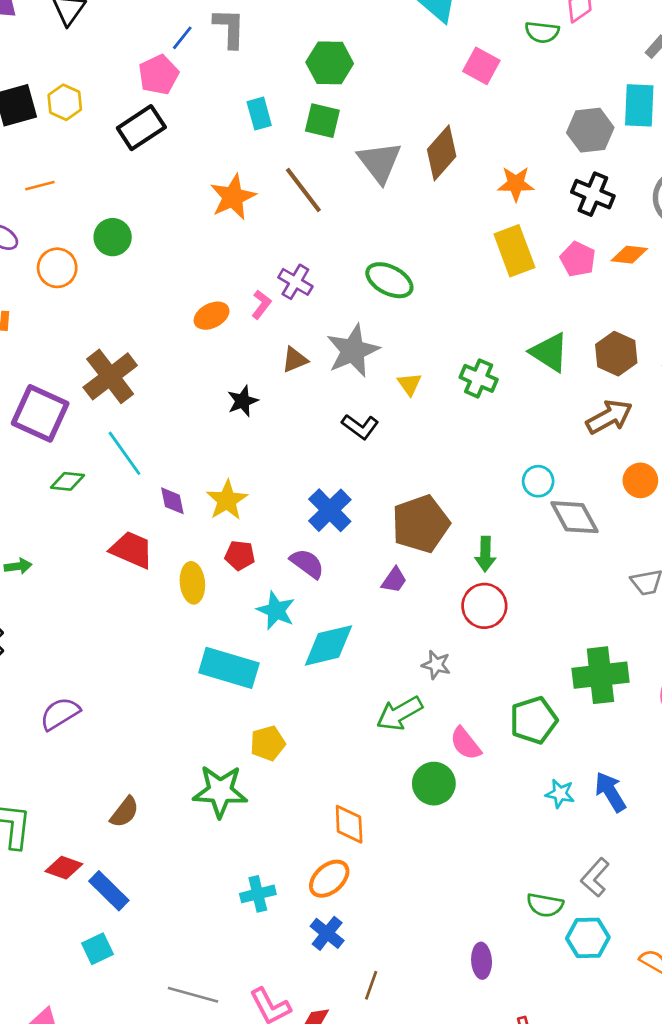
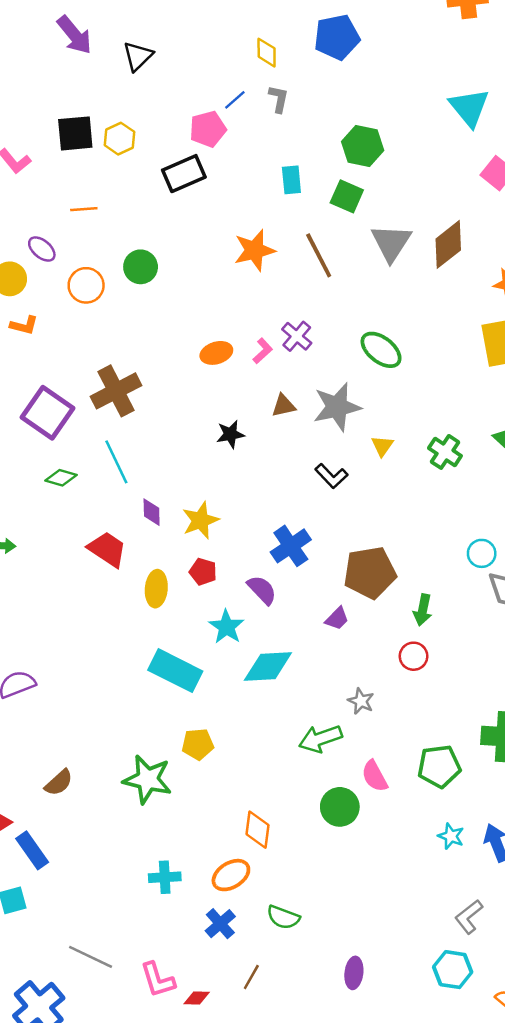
gray L-shape: (229, 28) -> (279, 99), size x0.7
red circle: (484, 606) -> (414, 656), size x0.7
green semicircle: (545, 905) -> (283, 917), moved

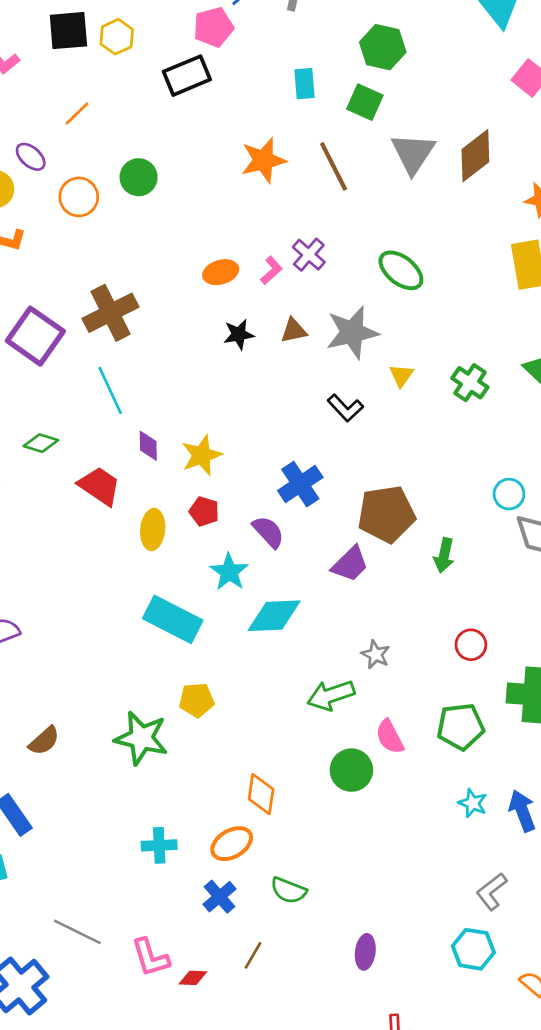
orange line: (84, 209) -> (77, 114), turned -40
black star: (230, 434) -> (239, 334), moved
green diamond: (61, 478) -> (41, 443), moved
purple trapezoid: (337, 619) -> (350, 564), size x1.4
red circle: (414, 656) -> (471, 645), moved

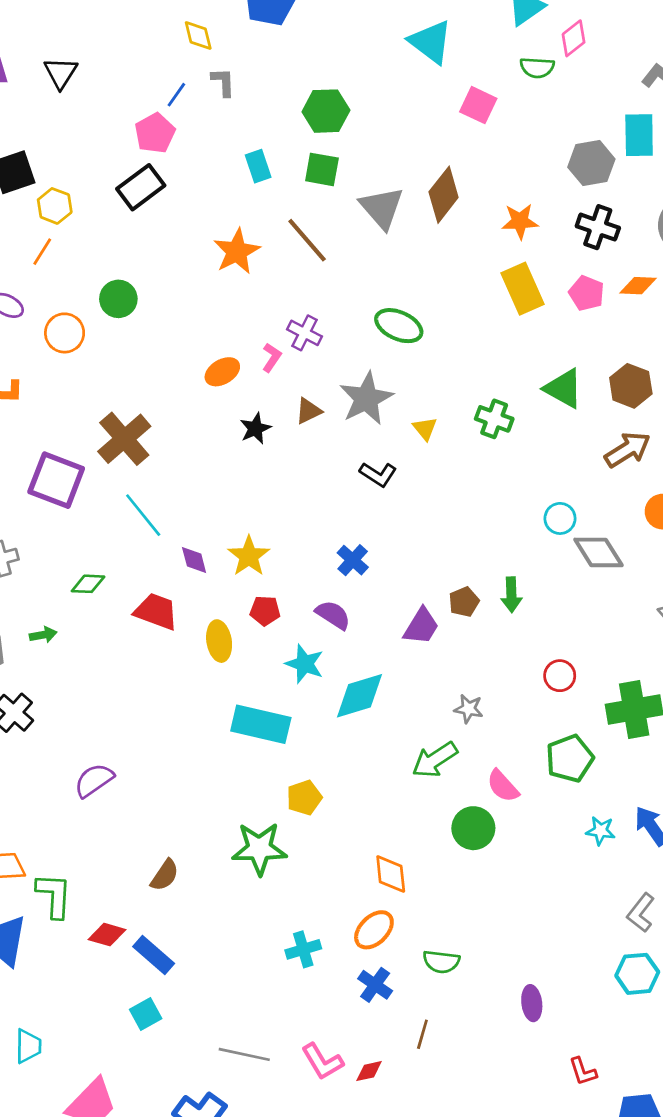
yellow hexagon: (117, 37) -> (55, 206), moved
blue cross: (300, 484) -> (353, 560), size x0.7
brown pentagon: (386, 514) -> (464, 602), moved, size x0.5

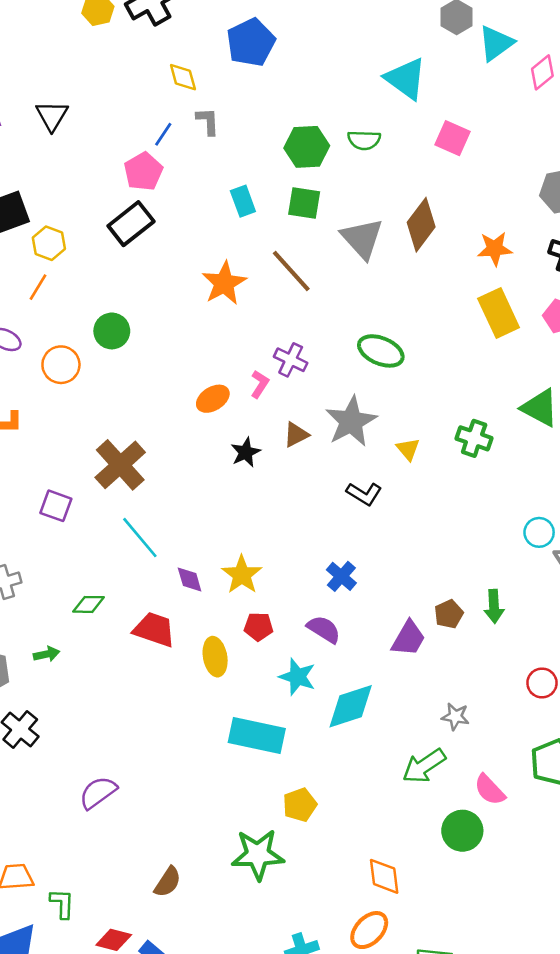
green semicircle: (537, 68) -> (364, 140), moved
purple square: (56, 480) -> (56, 506), size x0.6
green L-shape: (54, 895) -> (62, 904), size x0.7

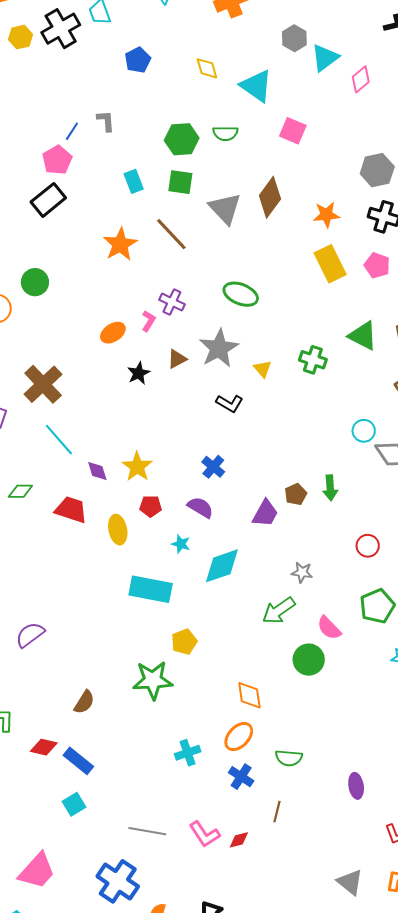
blue pentagon: (251, 42) -> (138, 60), size x0.7
yellow diamond: (183, 77) -> (207, 68), moved
cyan star: (297, 677) -> (181, 544), size x0.7

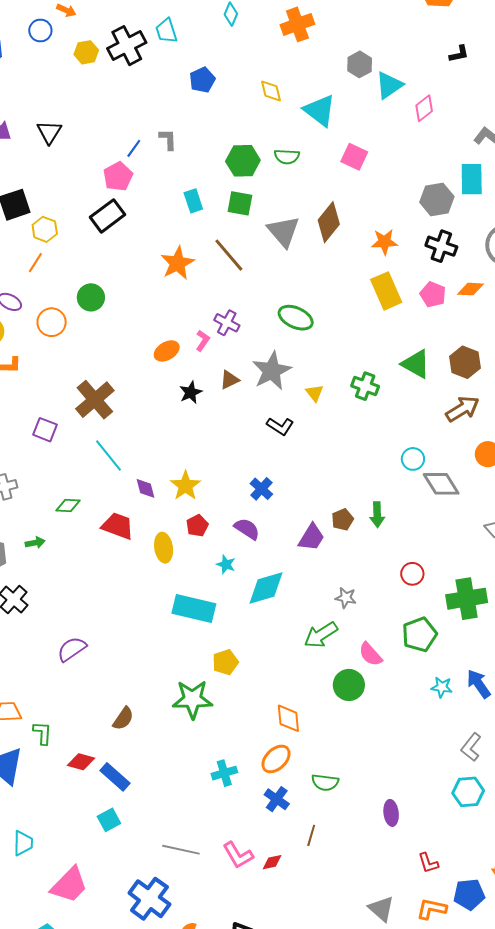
red pentagon: (151, 506) -> (197, 526), turned -30

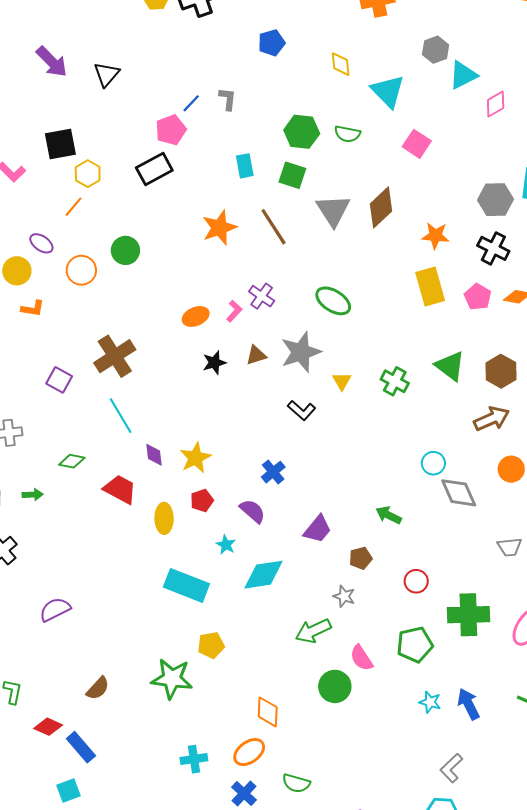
green arrow: (377, 515) -> (389, 515), turned 110
brown pentagon: (343, 520) -> (361, 558), moved

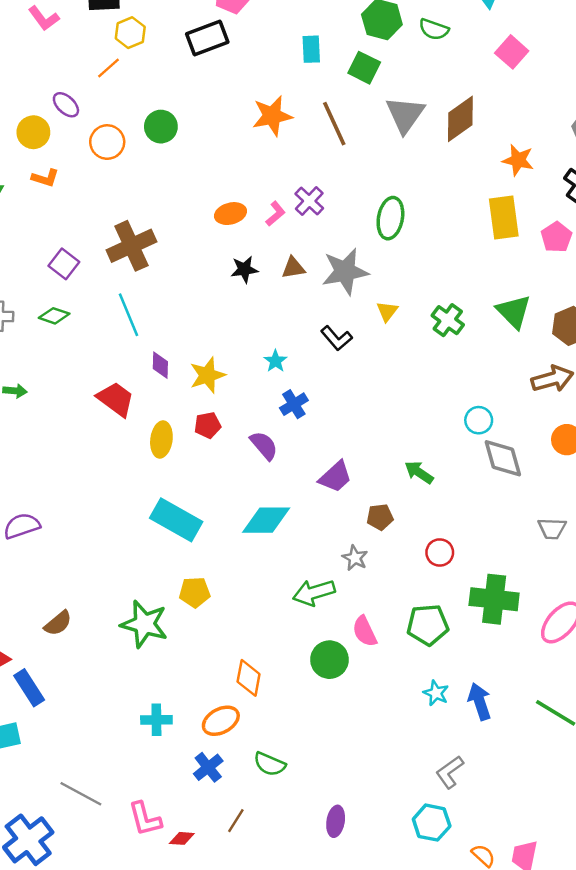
green ellipse: (333, 301) -> (390, 218), turned 60
green diamond: (72, 461) -> (54, 316), moved
cyan star: (226, 545) -> (275, 361), moved

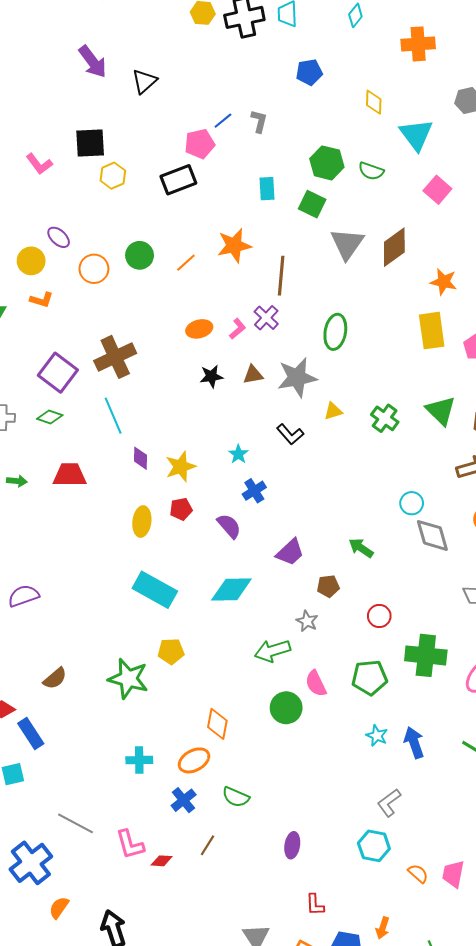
orange line: (109, 68) -> (186, 263), moved
brown line: (334, 124) -> (281, 276), moved, turned 30
purple square: (64, 264) -> (58, 373), size x1.5
yellow triangle: (387, 311) -> (333, 411), turned 36
red trapezoid: (116, 399) -> (70, 475), moved, turned -36

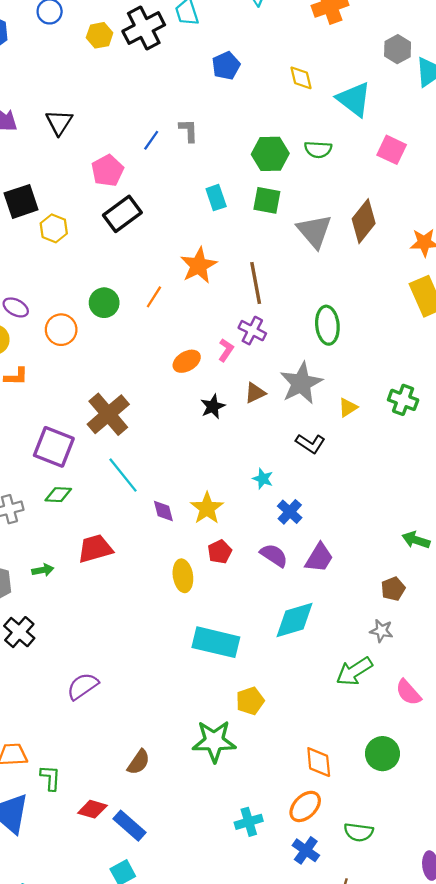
pink pentagon: (200, 144) -> (107, 171), moved
purple trapezoid: (290, 552) -> (319, 558), moved
green circle: (286, 708) -> (382, 754), moved

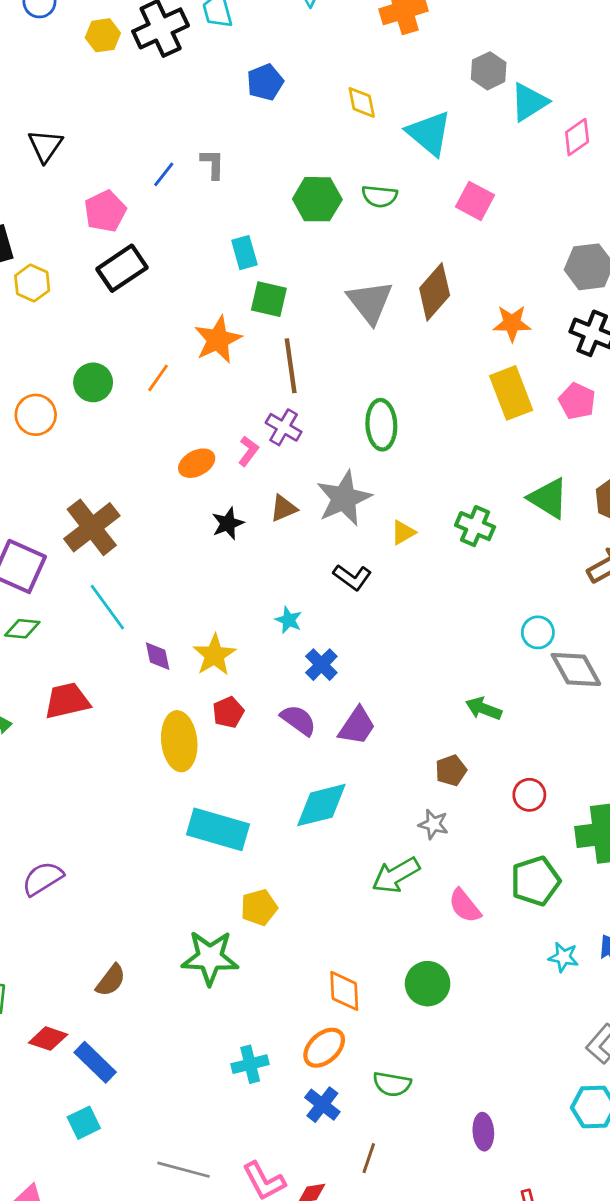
green square: (267, 200) -> (269, 299), moved
yellow ellipse: (183, 576) -> (179, 741), size x1.4

